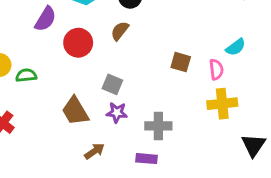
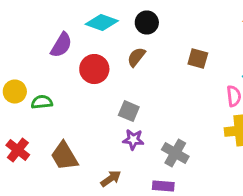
brown square: (181, 62) -> (198, 59), moved
brown trapezoid: (75, 111) -> (64, 156), moved
gray cross: (158, 126) -> (175, 153), turned 30

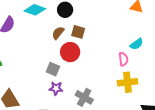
brown square: (198, 59) -> (78, 32), moved
red circle: (94, 69) -> (70, 52), moved

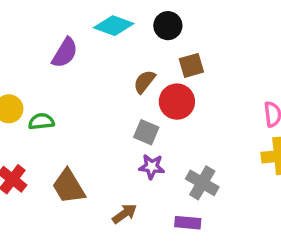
brown square: (78, 32) -> (191, 65), turned -32
brown semicircle: (58, 33) -> (144, 82), moved

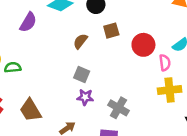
red circle: (177, 102) -> (143, 45), moved

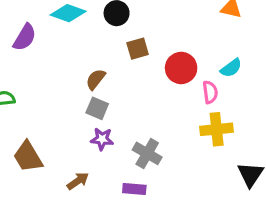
brown semicircle: (80, 41) -> (96, 79), moved

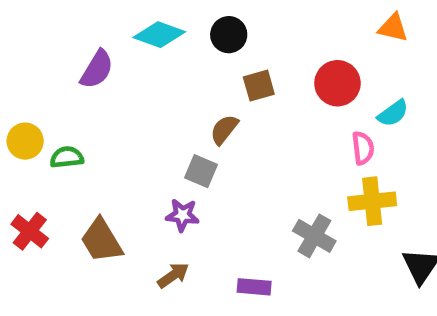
red circle: (181, 68) -> (337, 83), moved
brown semicircle: (96, 79) -> (224, 129), moved
purple star: (102, 139) -> (182, 215), moved
gray cross: (147, 153) -> (314, 236), moved

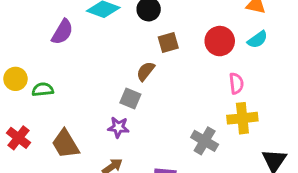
cyan semicircle: (393, 113) -> (258, 40), moved

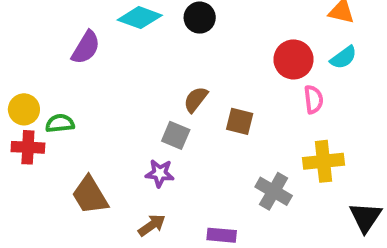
brown square: (168, 43) -> (240, 121), moved, turned 30
pink semicircle: (236, 83) -> (313, 99), moved
red cross: (18, 138) -> (28, 147), moved, turned -35

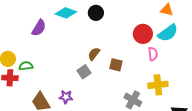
cyan semicircle: (343, 57) -> (168, 33), size x1.5
gray square: (176, 135) -> (84, 72), turned 32
purple star: (160, 173) -> (66, 97), moved

